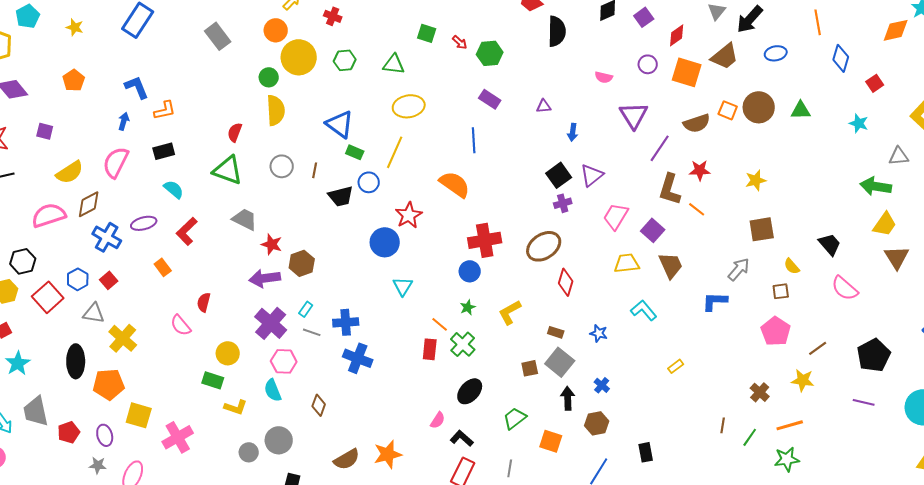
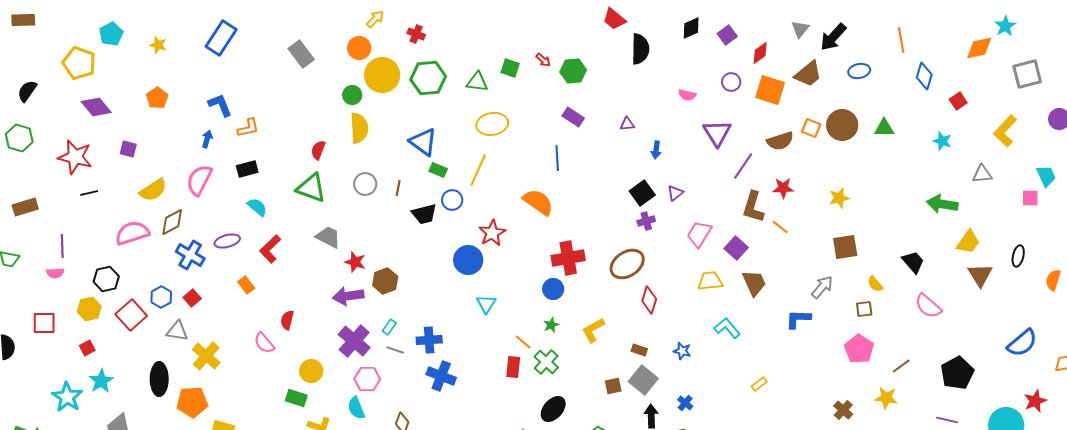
green square: (427, 33) -> (510, 68), moved
green hexagon: (345, 60) -> (428, 78), size x1.6
purple triangle: (592, 175) -> (675, 193), size x0.7
green arrow: (876, 186) -> (942, 204), moved

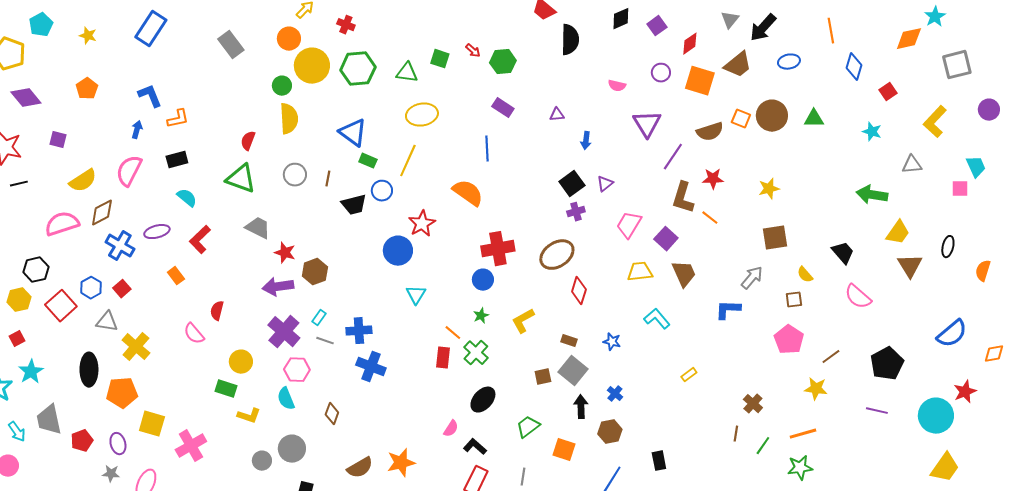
brown cross: (843, 410) -> (753, 404), moved

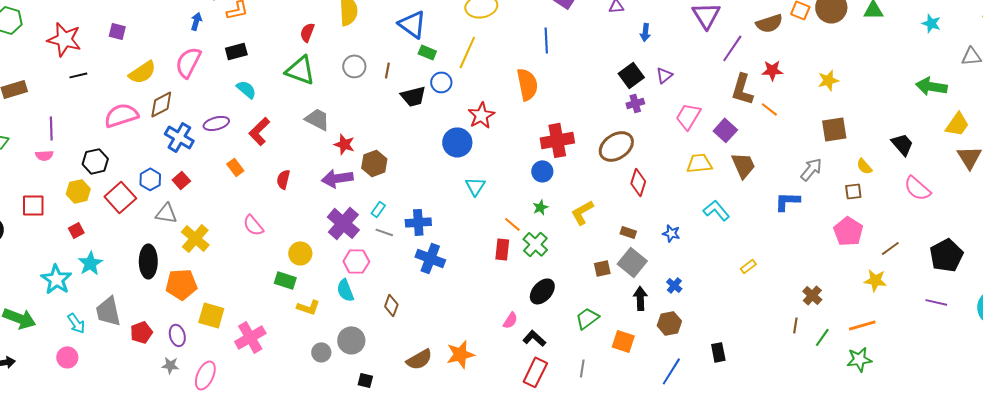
orange semicircle: (468, 193) -> (527, 84), turned 44
red semicircle: (217, 311) -> (283, 179), moved

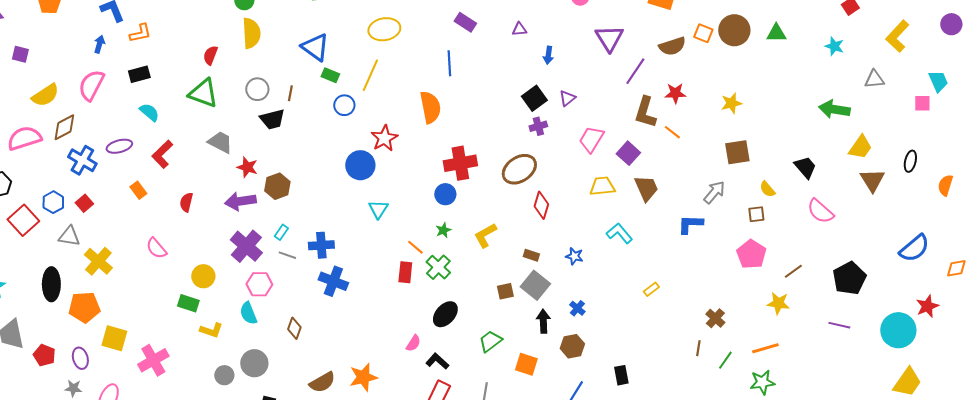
black trapezoid: (413, 96) -> (272, 119), moved
red pentagon: (141, 332) -> (44, 355), turned -30

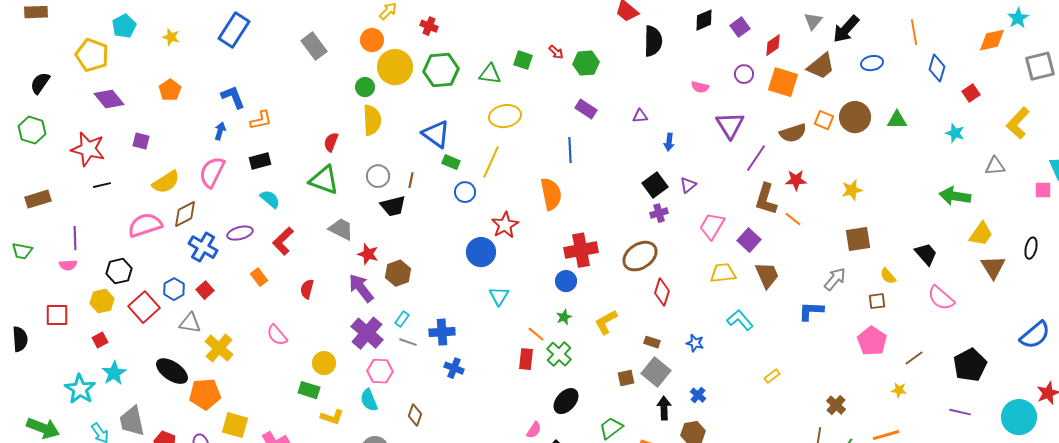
purple arrow: (240, 201) -> (361, 288), turned 60
blue cross: (333, 281) -> (454, 368), size x0.7
black ellipse: (51, 284) -> (172, 371), turned -56
yellow star: (778, 303) -> (899, 390), size x0.7

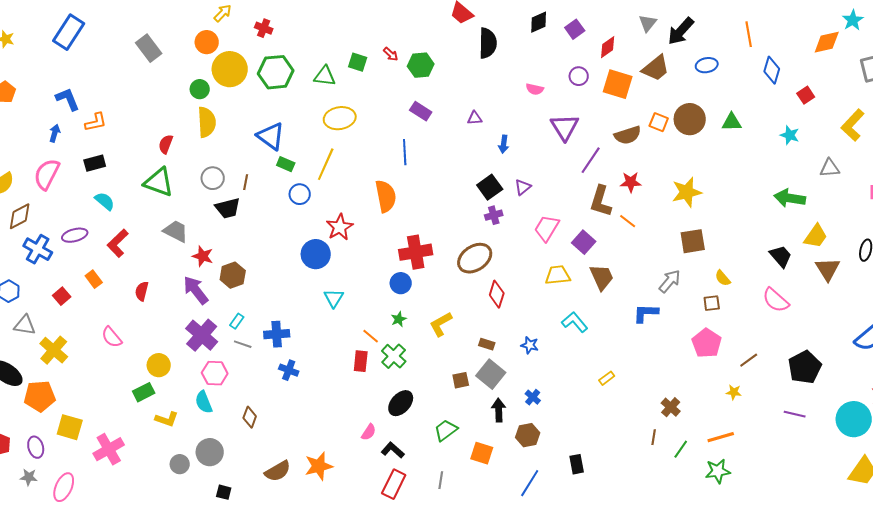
yellow star: (852, 190) -> (687, 192), size x1.4
black trapezoid: (926, 254) -> (781, 256), moved
red square: (205, 290) -> (62, 296), moved
green rectangle: (309, 390) -> (144, 392), turned -45

